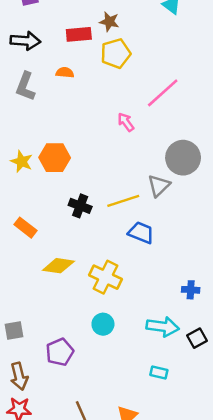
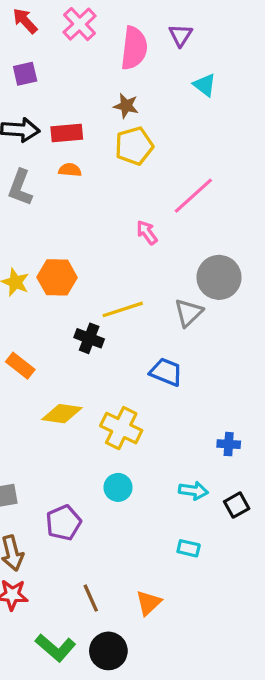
red rectangle: (79, 34) -> (67, 133), moved
yellow line: (123, 201) -> (123, 309), moved
cyan arrow: (163, 327) -> (193, 491), size x0.7

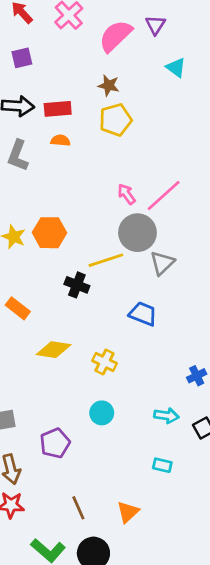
pink semicircle: (134, 48) -> (115, 36), turned -141
pink line: (193, 196) -> (164, 196), moved
gray circle: (219, 277) -> (137, 233), moved
yellow cross: (121, 428) -> (104, 362), size x0.7
blue cross: (229, 444) -> (197, 376), turned -30

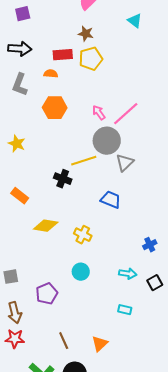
red rectangle: (58, 109) -> (63, 55), moved
orange hexagon: (49, 233) -> (55, 108), moved

